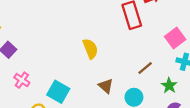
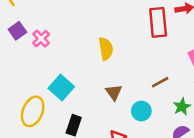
pink cross: (22, 80) -> (41, 39), moved

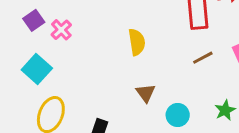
brown line: (160, 82) -> (203, 58), moved
cyan square: (61, 88) -> (37, 69), moved

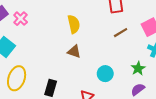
brown triangle: (146, 93) -> (74, 52), moved, turned -32

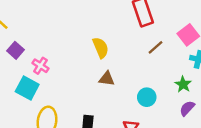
pink cross: (21, 19) -> (40, 66), moved

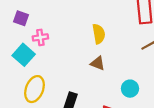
purple square: (15, 50) -> (21, 18), turned -35
pink cross: (40, 66) -> (40, 37), turned 35

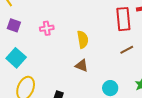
pink cross: (40, 37) -> (47, 28), moved

